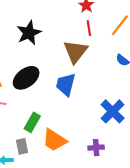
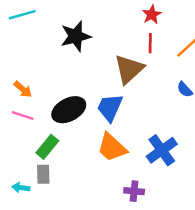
black ellipse: (26, 78) -> (69, 110), moved
green rectangle: (32, 122) -> (47, 147), moved
orange trapezoid: (54, 140) -> (112, 147), moved

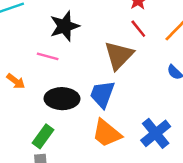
red line: (150, 43) -> (138, 29), turned -36
black ellipse: (69, 110) -> (62, 99), turned 32
pink line: (23, 115) -> (48, 56), moved

